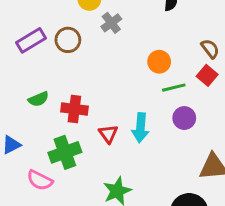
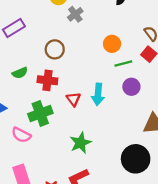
brown circle: (68, 40) -> (55, 49), moved

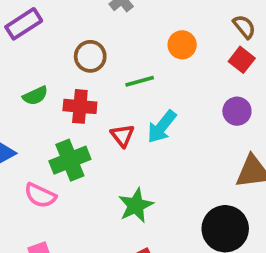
green line: (123, 64) -> (140, 81), moved
purple circle: (131, 87) -> (237, 111), moved
cyan arrow: (98, 94) -> (162, 127), turned 35

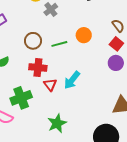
green line: (140, 81) -> (59, 44), moved
red cross: (80, 106) -> (38, 68), moved
purple circle: (237, 111) -> (116, 63), moved

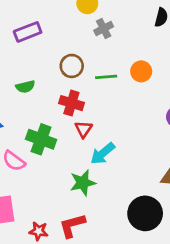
cyan arrow: (72, 80) -> (103, 153), moved
green cross: (21, 98) -> (41, 139), turned 30

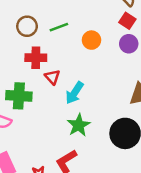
orange circle: (141, 71) -> (91, 40), moved
green star: (83, 183) -> (79, 125), moved

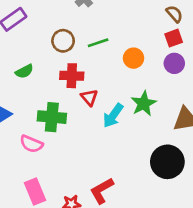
red square: (127, 21) -> (174, 38), turned 35
green star: (79, 125) -> (144, 104), moved

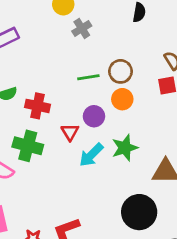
brown circle: (63, 41) -> (120, 71), moved
purple circle: (174, 63) -> (94, 116), moved
red cross: (72, 76) -> (38, 106), moved

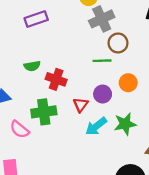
gray cross: (82, 28) -> (102, 19), size x1.5
brown circle: (120, 71) -> (118, 43), moved
green cross: (28, 146) -> (44, 112), turned -30

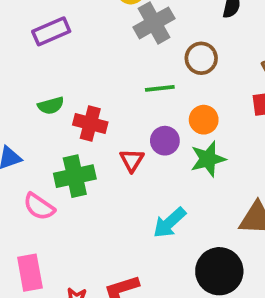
brown circle: (118, 43) -> (201, 58), moved
green star: (125, 124) -> (208, 159), moved
cyan arrow: (96, 126) -> (169, 223), moved

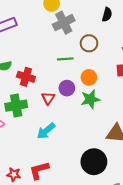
cyan arrow: (169, 223) -> (46, 131), moved

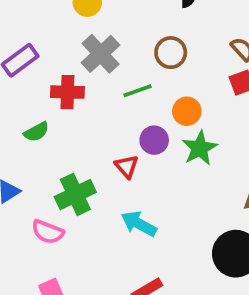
gray cross: (64, 23) -> (101, 54), moved
red cross: (26, 77) -> (67, 92), moved
cyan arrow: (46, 131) -> (139, 224), turned 84

